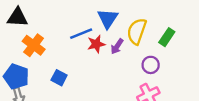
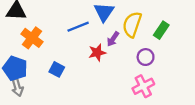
red star: (96, 44) -> (97, 53), moved

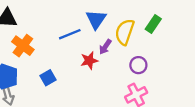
green rectangle: (161, 30) -> (153, 24), moved
blue square: (57, 69) -> (48, 78), turned 32

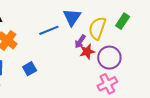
red star: (89, 61) -> (87, 52), moved
purple circle: (138, 65) -> (109, 58), size x1.5

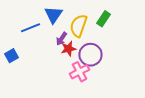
blue square: (30, 69) -> (11, 56), moved
pink cross: (107, 84) -> (79, 72), moved

